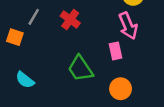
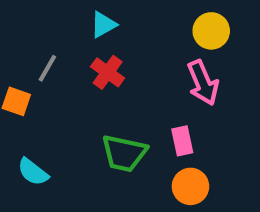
pink rectangle: (116, 51) -> (182, 141), moved
green trapezoid: (80, 69) -> (124, 153), turned -44

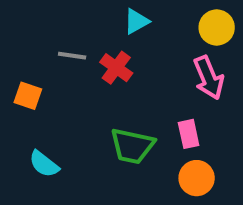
cyan triangle: (103, 25) -> (136, 21), moved
gray line: (47, 68) -> (72, 56), moved, turned 68

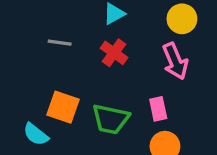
red cross: (116, 68) -> (114, 53), moved
orange square: (28, 96) -> (63, 107), moved, size x1.4

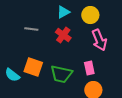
yellow circle: (182, 19) -> (90, 15), moved
cyan semicircle: (36, 134) -> (12, 75), moved

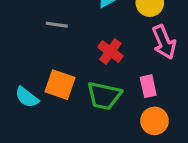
red cross: (63, 35) -> (110, 52), moved

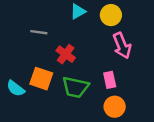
red cross: (110, 52) -> (66, 54), moved

